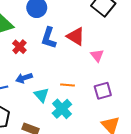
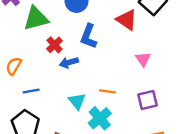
red triangle: (76, 36) -> (127, 20), moved
blue arrow: (24, 78) -> (69, 62), moved

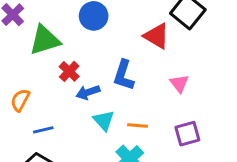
blue L-shape: (89, 36) -> (124, 75), moved
cyan triangle: (77, 101) -> (104, 121), moved

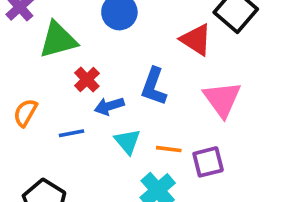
pink triangle: (179, 83) -> (222, 99), size x1.6
blue line: (43, 130) -> (71, 133), moved
purple square: (187, 134) -> (208, 162), moved

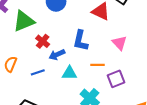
pink triangle: (222, 99) -> (120, 43), size x0.7
cyan triangle: (127, 142) -> (70, 73), turned -42
orange line: (169, 149) -> (98, 65), moved

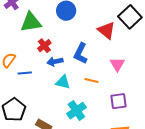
blue line: (38, 72) -> (25, 73), moved
purple square: (116, 79) -> (119, 101), moved

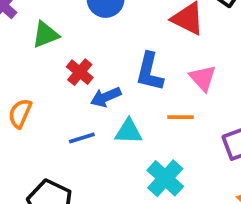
green triangle: (31, 22) -> (46, 35), size x0.7
pink triangle: (117, 64) -> (203, 78), moved
blue line: (25, 73) -> (82, 138), moved

